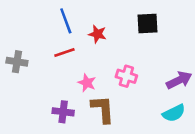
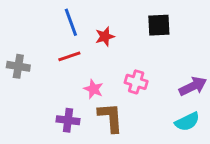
red star: (97, 34) -> (105, 36), turned -30

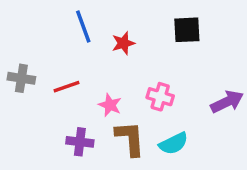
red line: (69, 56) -> (67, 87), moved
cyan semicircle: (187, 122) -> (174, 143), moved

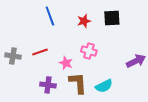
red star: (123, 43) -> (84, 21), moved
gray cross: (21, 78) -> (13, 56), moved
pink cross: (160, 97) -> (89, 51), moved

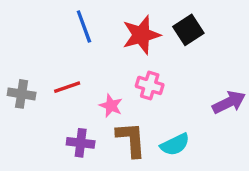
black square: (112, 18) -> (188, 30), turned -30
red star: (84, 21) -> (141, 35), size x1.6

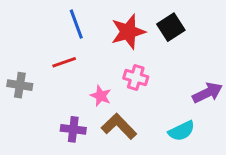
red line: (67, 87) -> (64, 62), moved
brown L-shape: (131, 139) -> (119, 126), turned -40
cyan semicircle: (175, 144) -> (182, 131), moved

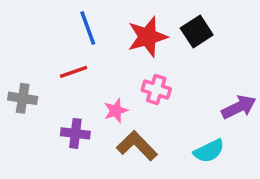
pink star: (101, 96) -> (116, 111), turned 30
purple cross: (73, 129) -> (75, 133), moved

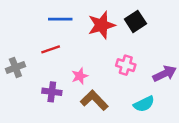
blue line: (88, 28) -> (60, 19), turned -70
pink cross: (156, 89) -> (126, 65), moved
gray cross: (23, 98) -> (15, 68), turned -30

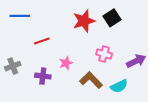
blue line: (60, 19) -> (20, 16), moved
gray cross: (15, 68) -> (13, 66), moved
brown L-shape: (94, 100) -> (91, 80), moved

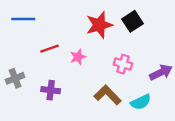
pink star: (66, 63) -> (78, 57), moved

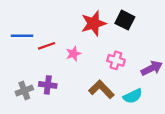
blue line: (23, 19) -> (22, 36), moved
black square: (132, 21) -> (125, 20), turned -30
gray cross: (15, 78) -> (24, 91), moved

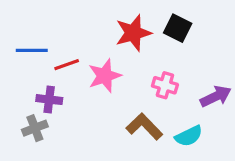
pink star: (73, 54) -> (105, 76), size x1.5
purple cross: (48, 85) -> (49, 100), moved

